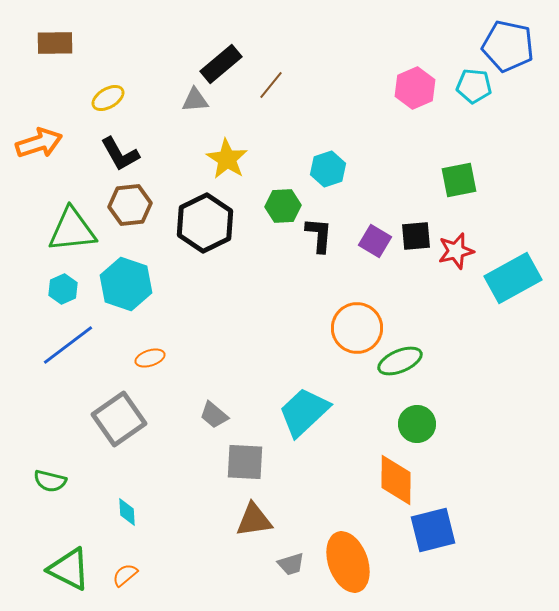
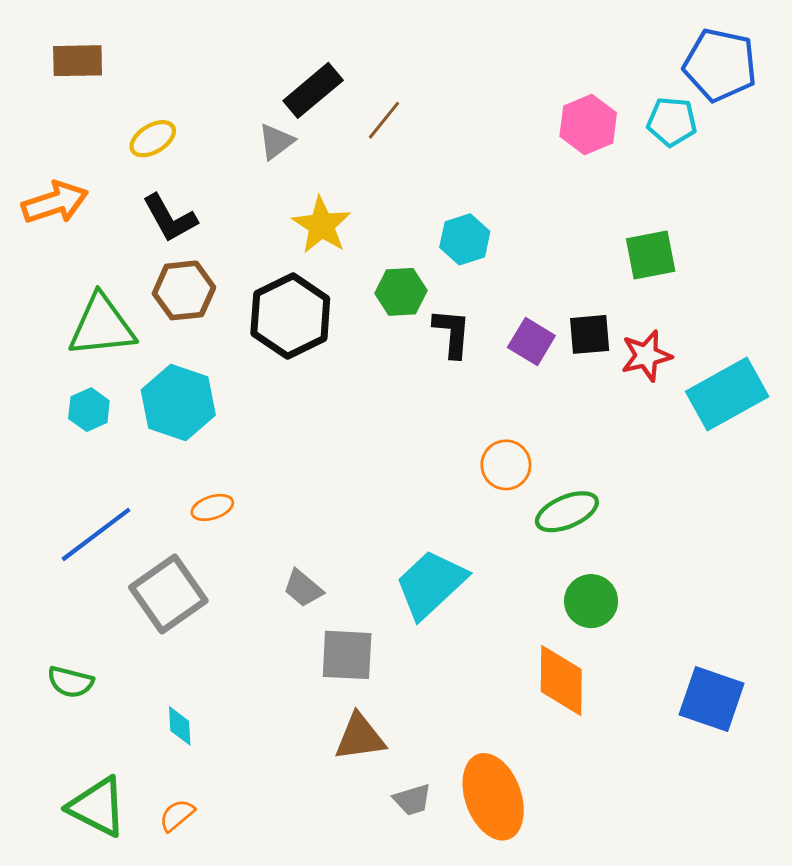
gray triangle: (195, 100) -> (276, 142), turned -32
orange circle: (357, 328) -> (506, 465), size x0.7
blue line: (68, 345) -> (96, 534), moved
blue square: (433, 530) -> (712, 699), moved, turned 33

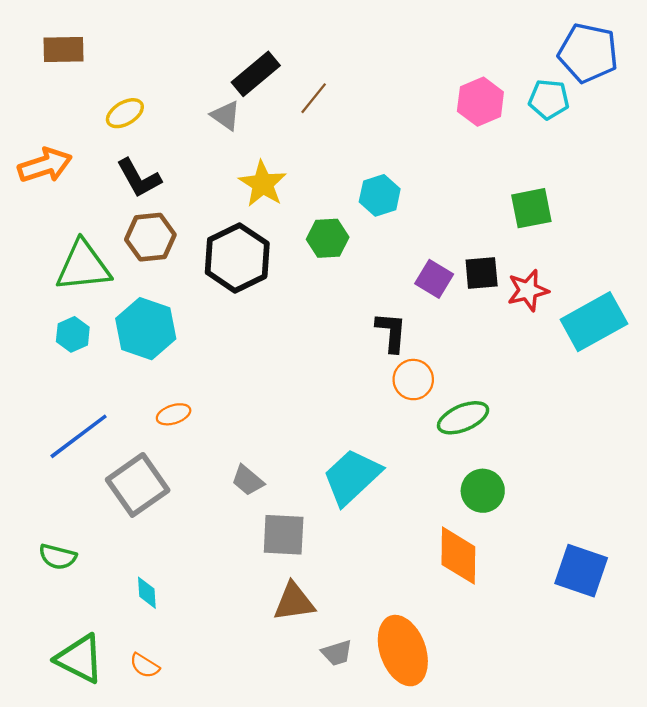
gray triangle: (276, 142) -> (226, 116), turned -48
black L-shape: (452, 333) -> (391, 332), moved
orange semicircle: (177, 815) -> (145, 666), turned -108

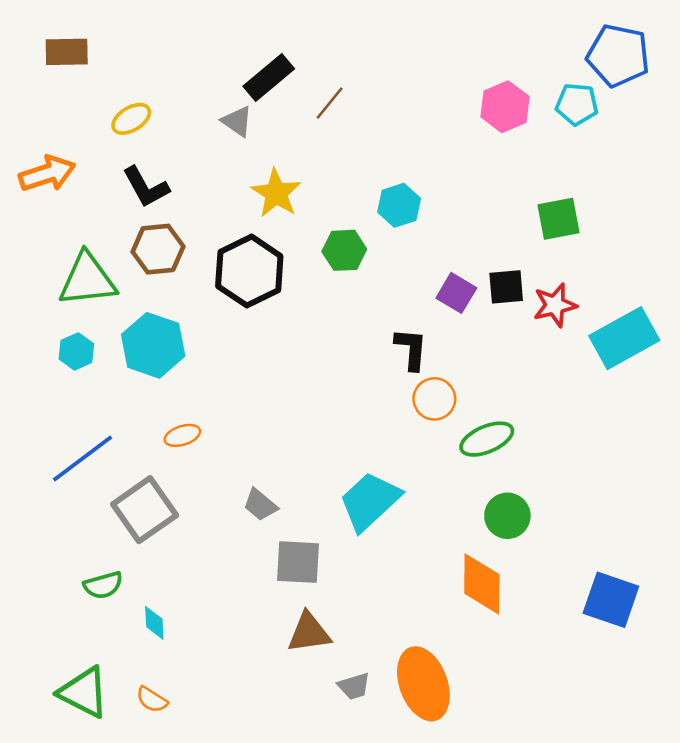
green semicircle: (58, 557) -> (103, 585), moved, turned -30

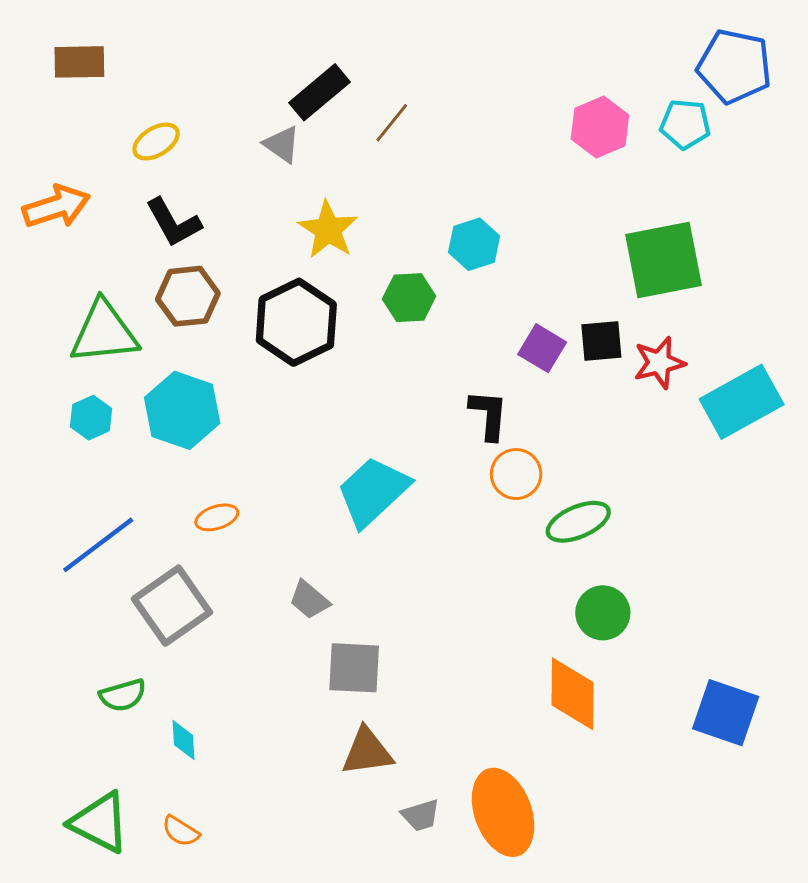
green square: (559, 219) -> (664, 260), size x1.5
cyan trapezoid: (370, 501) -> (373, 491), moved

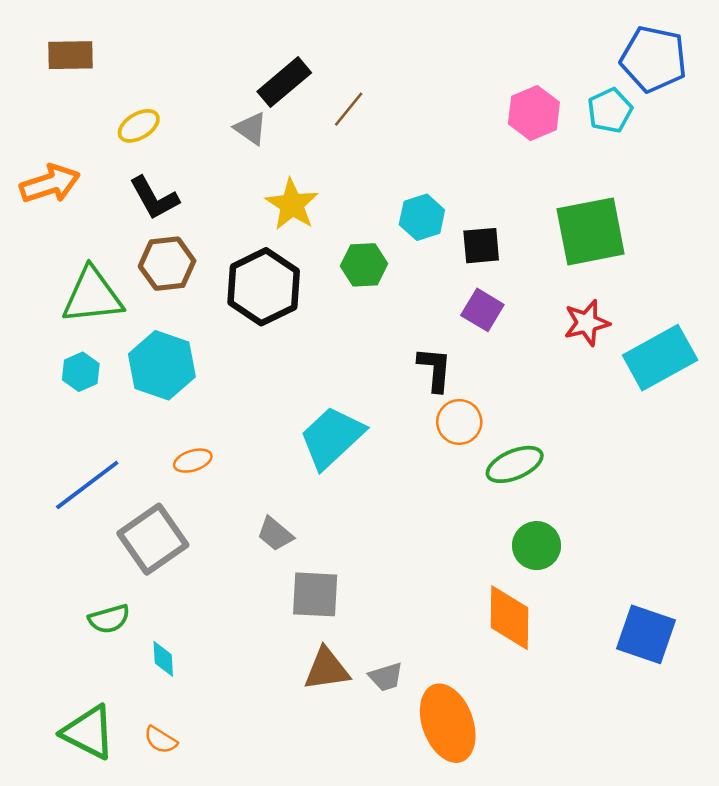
cyan pentagon: (685, 124) -> (610, 110), turned -30
black square: (601, 341) -> (481, 246), moved
gray trapezoid: (421, 815) -> (386, 677), moved

